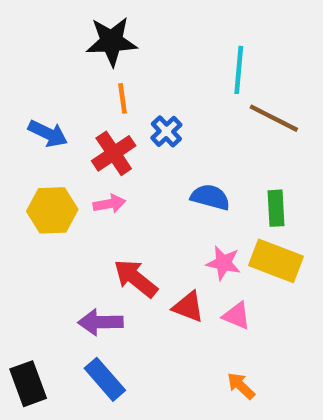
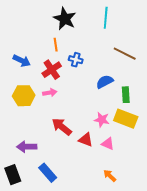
black star: (112, 41) -> (65, 19), moved, turned 30
cyan line: (239, 70) -> (106, 18), moved
blue cross: (166, 131) -> (76, 60), turned -32
blue semicircle: (210, 197) -> (105, 82), moved, turned -42
purple arrow: (101, 322) -> (27, 147), moved

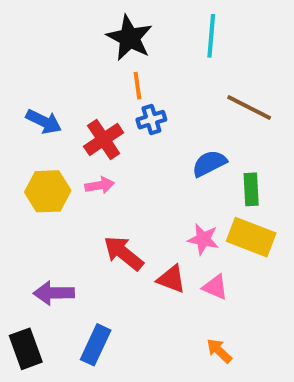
orange line: (56, 45) -> (137, 86), moved
blue cross: (76, 60) -> (151, 120), turned -32
blue rectangle: (48, 173) -> (96, 345), turned 66

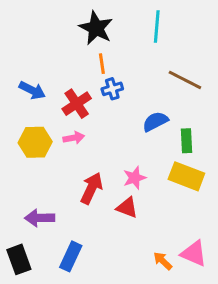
pink star: (203, 239) -> (135, 178), moved, turned -30
red arrow: (123, 253) -> (92, 188), turned 76
pink triangle: (215, 287) -> (194, 253), moved, size x1.4

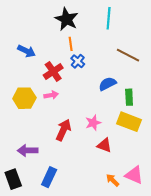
blue cross: (112, 89) -> (78, 61), turned -32
blue arrow: (32, 90) -> (27, 51), moved
red triangle: (127, 208) -> (104, 145), moved

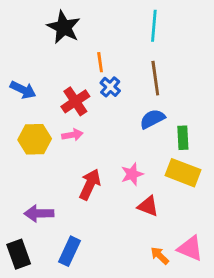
black star: (66, 19) -> (64, 27), moved
blue arrow: (27, 51) -> (23, 90), moved
brown line: (128, 55) -> (155, 78), moved, turned 55

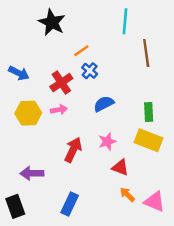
orange line: (100, 62) -> (81, 51), turned 63
brown line: (155, 78) -> (146, 53), moved
blue semicircle: (152, 119) -> (104, 104), moved
blue rectangle: (69, 251) -> (70, 204), moved
orange arrow: (160, 256) -> (127, 195), moved

